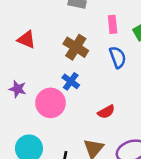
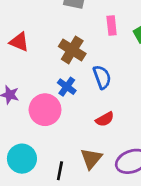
blue semicircle: (118, 57) -> (102, 77), moved

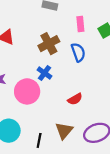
brown cross: (72, 50) -> (49, 44), turned 30
blue semicircle: (102, 77) -> (78, 52), moved

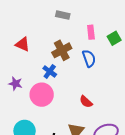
blue cross: (44, 73) -> (50, 71), moved
red semicircle: (75, 99) -> (86, 102), turned 72

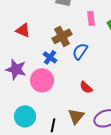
blue semicircle: (89, 58) -> (80, 51), moved, turned -126
purple star: (15, 84) -> (16, 69), size x1.5

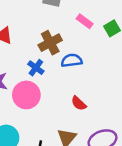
pink rectangle: (91, 18) -> (85, 21), turned -48
blue semicircle: (80, 51) -> (72, 60), turned 48

